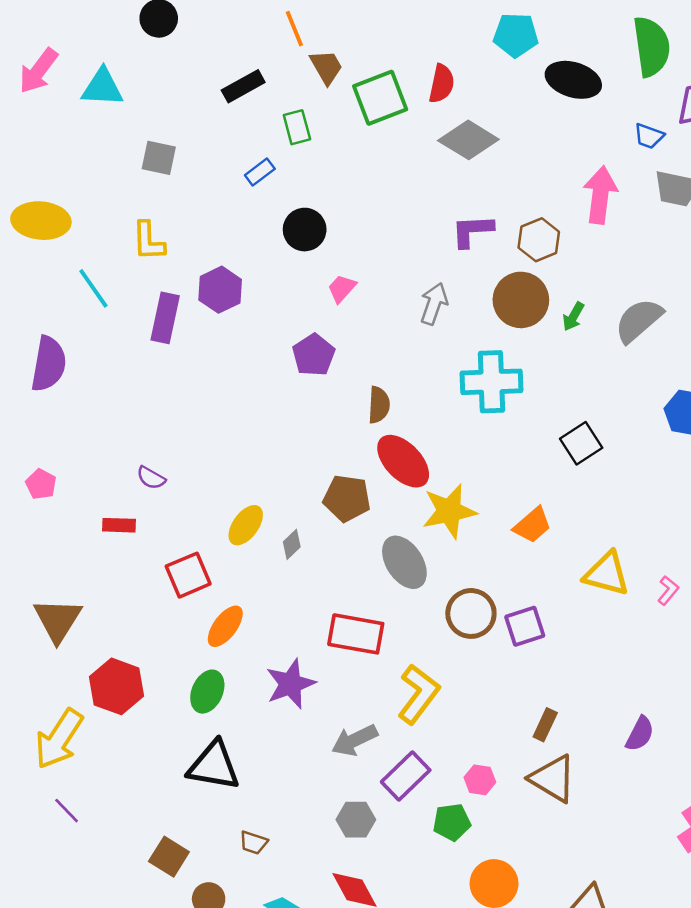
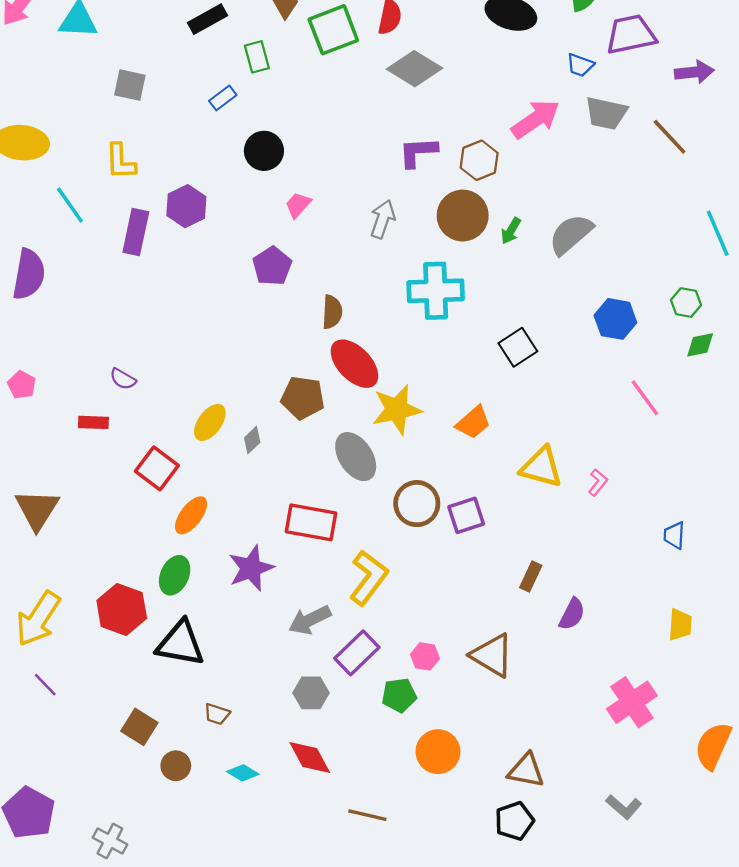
pink arrow: (600, 195) -> (536, 119), turned 48
red square: (188, 575) -> (157, 468), turned -30
red hexagon: (116, 686) -> (122, 609), moved
brown rectangle: (545, 725) -> (531, 576), moved

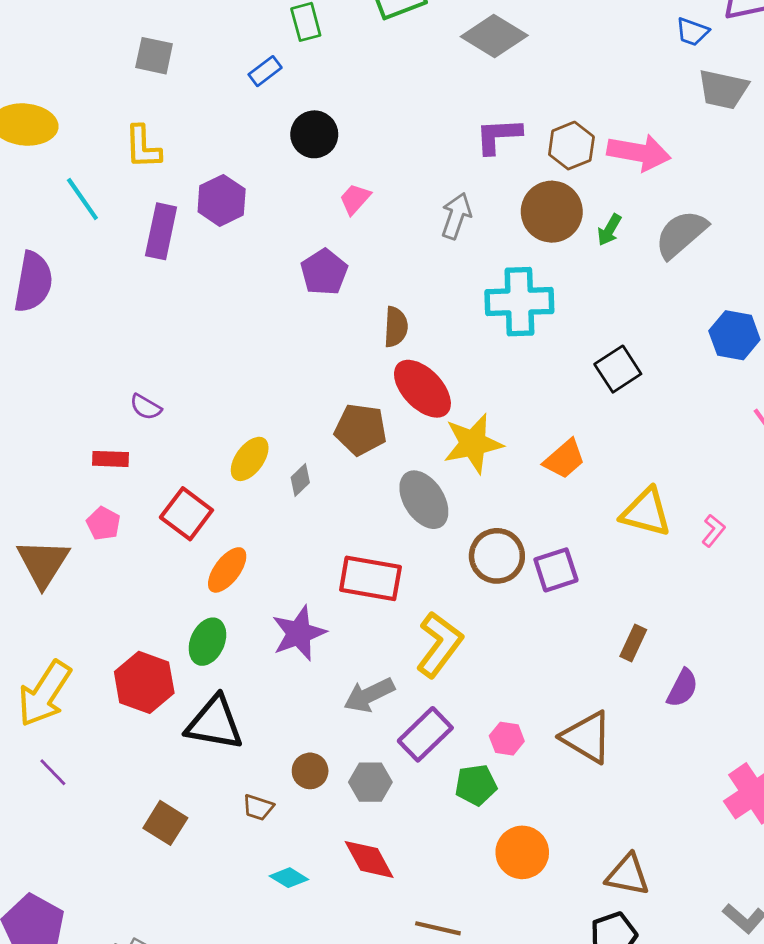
pink arrow: (536, 119) -> (639, 153), moved, turned 45
pink pentagon: (22, 385) -> (103, 524), moved
brown circle: (176, 766) -> (310, 771), moved

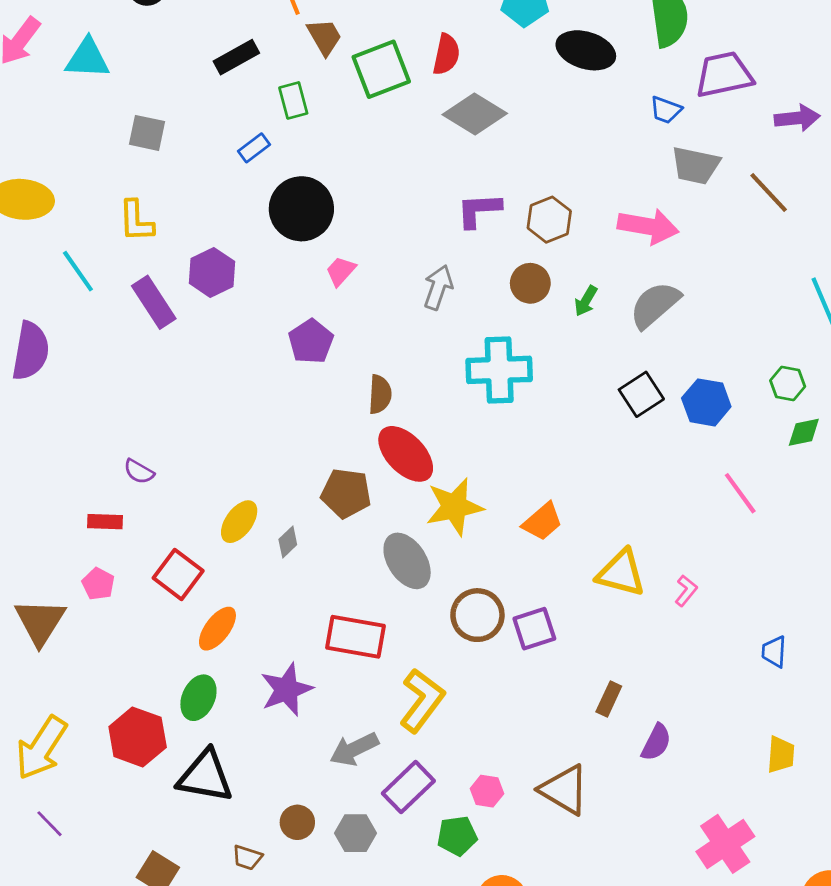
black circle: (314, 134) -> (301, 209), size x1.4
pink arrow: (639, 153) -> (648, 226), moved
brown circle: (552, 212) -> (530, 283), size x0.7
purple rectangle: (161, 231) -> (154, 302), turned -45
black square: (618, 369) -> (641, 394), moved

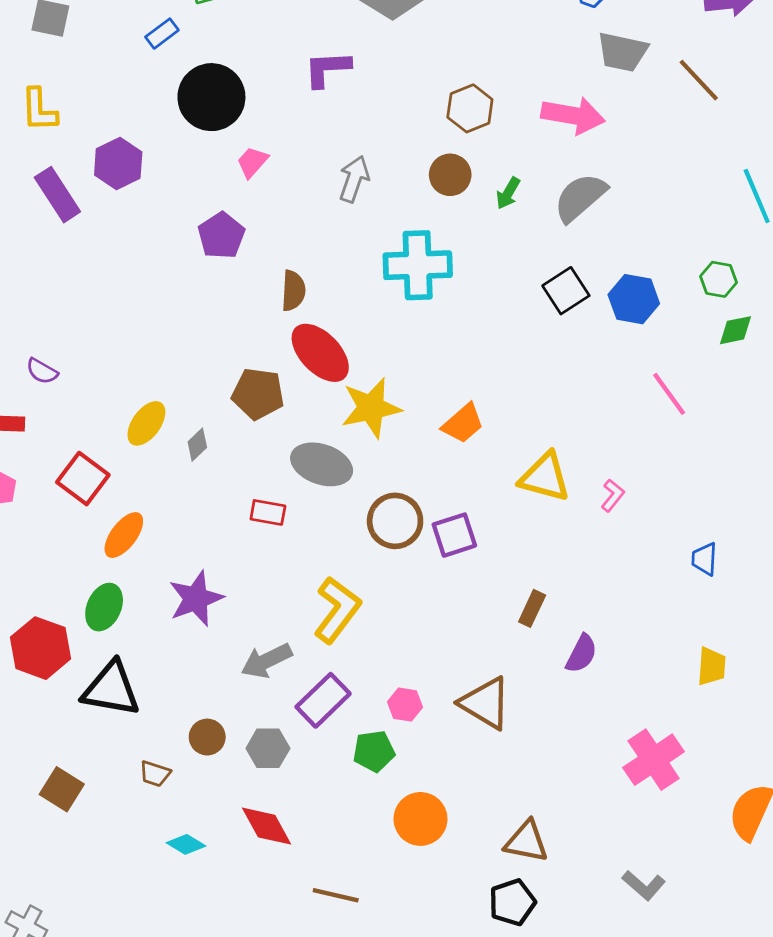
purple L-shape: (479, 210) -> (327, 69), moved
gray ellipse: (407, 561) -> (322, 464), turned -38
red rectangle: (356, 637) -> (268, 512), moved, size x0.6

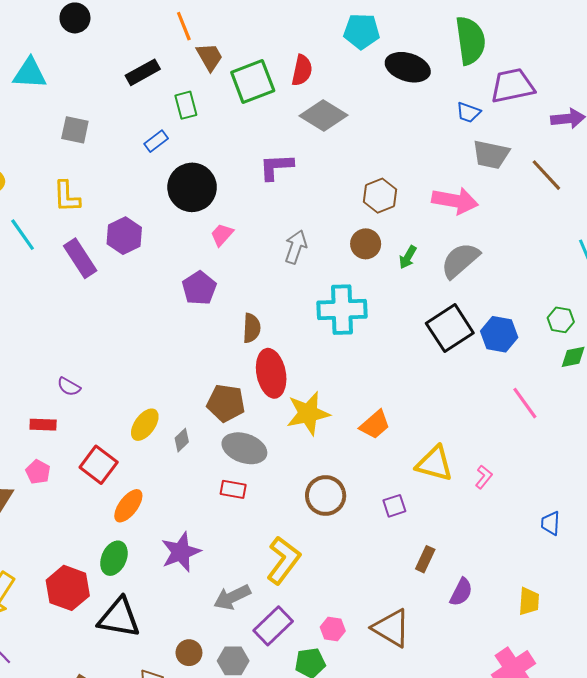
black square: (566, 291) -> (450, 328), size x1.4
red ellipse: (320, 353) -> (271, 373), turned 33
gray ellipse: (322, 464) -> (244, 448), moved
purple square: (454, 535) -> (394, 506), moved, size x0.7
yellow trapezoid: (711, 666) -> (529, 601), moved

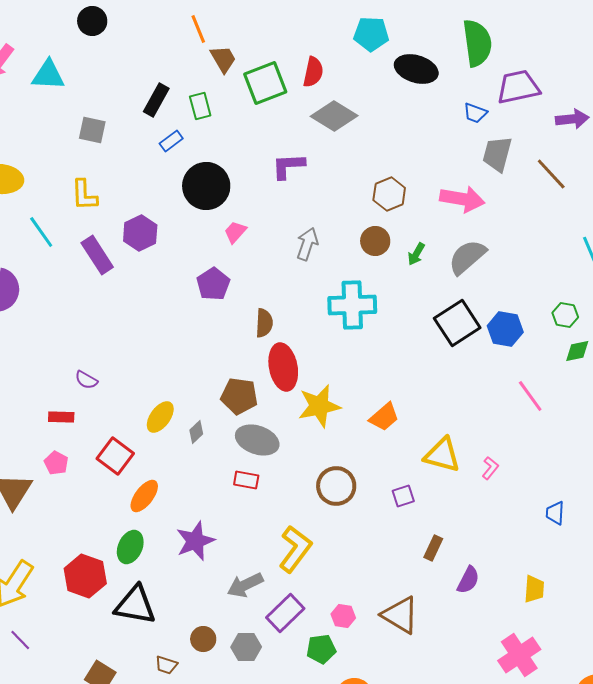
black rectangle: (143, 72) -> (156, 100), moved, turned -32
gray trapezoid: (491, 155) -> (497, 154), turned 93

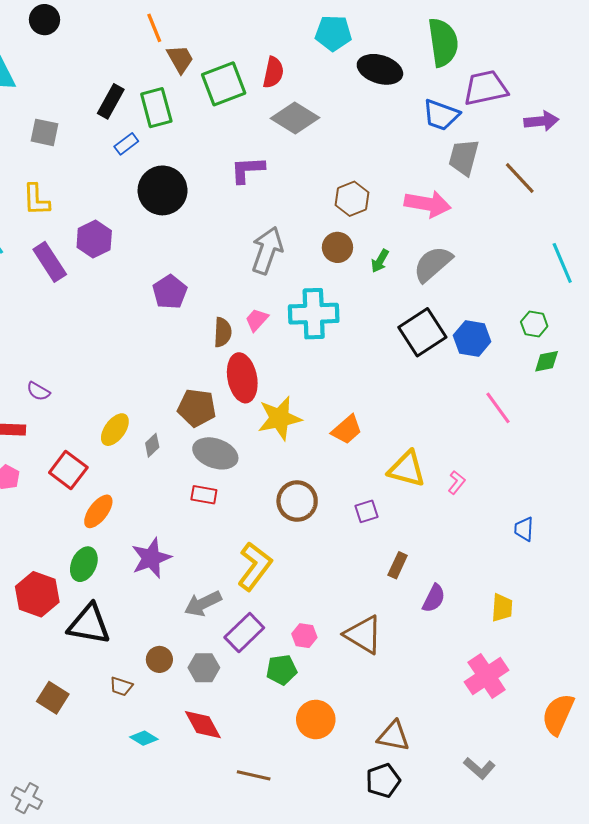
green rectangle: (200, 106) -> (156, 108), size x1.4
blue trapezoid: (475, 113) -> (441, 115), size x1.5
pink trapezoid: (235, 232) -> (257, 320), moved
gray arrow: (307, 244) -> (267, 250), size x1.4

